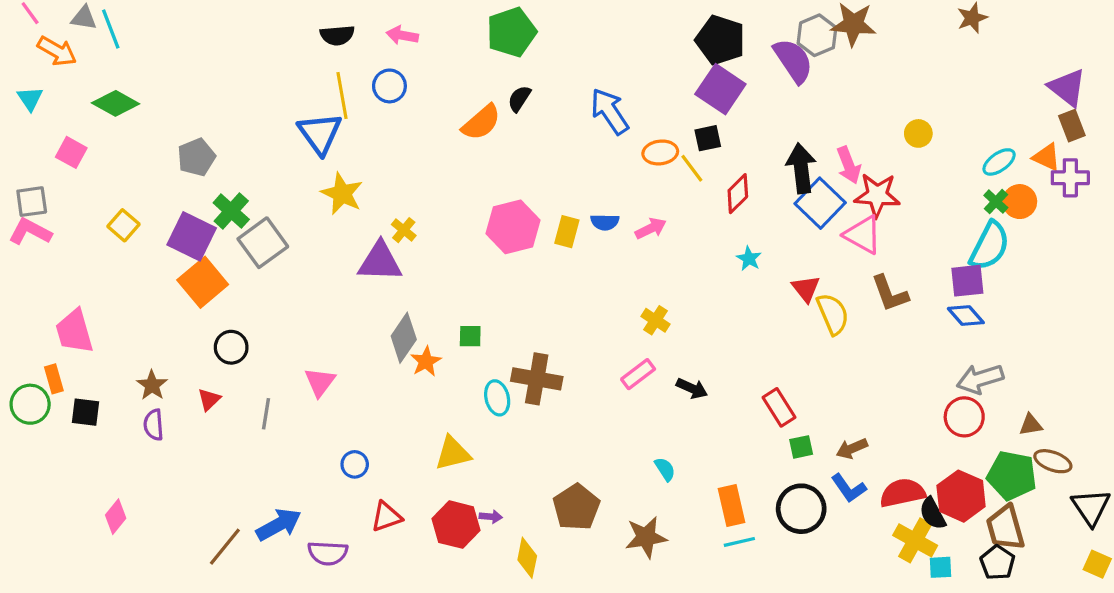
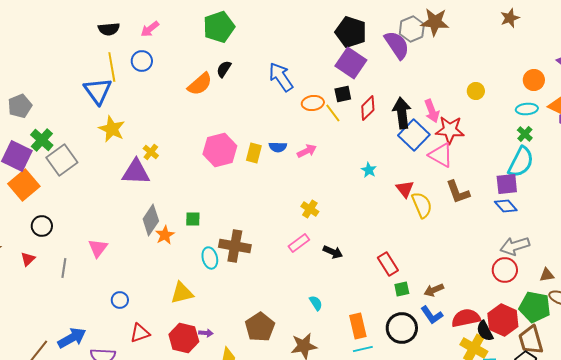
pink arrow: (402, 35) -> (150, 29), turned -48
cyan ellipse: (999, 162) -> (527, 109), turned 30
red diamond: (738, 194) -> (368, 108), moved
orange circle: (1020, 202) -> (534, 80), moved

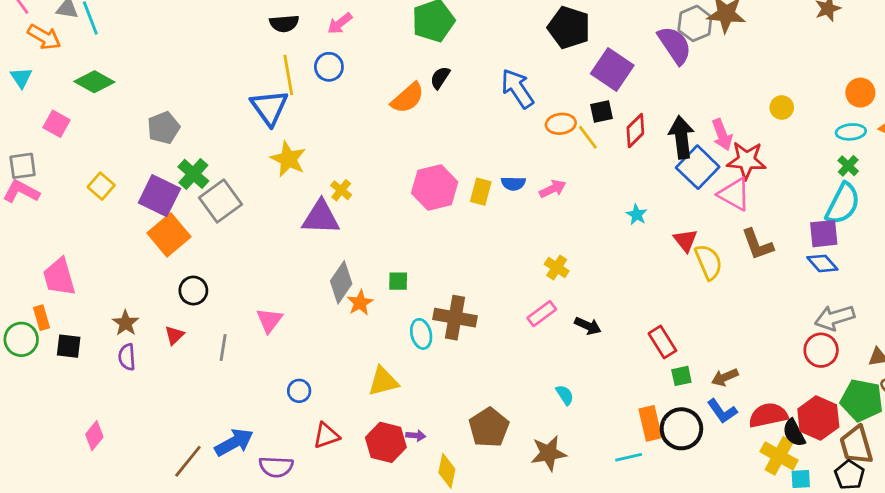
black pentagon: (351, 32) -> (569, 28), moved
orange rectangle: (358, 326) -> (650, 423), moved

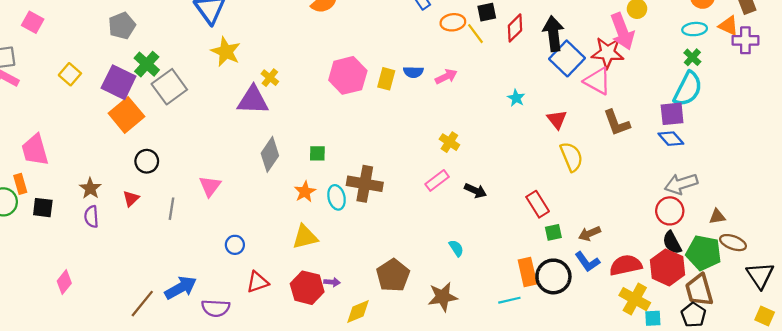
pink arrow: (722, 135) -> (622, 31), moved, size x1.4
yellow semicircle: (709, 262) -> (571, 157), moved
orange star: (360, 303) -> (305, 192), moved
black semicircle: (794, 433) -> (672, 243), moved
yellow diamond: (447, 471) -> (358, 311), turned 56

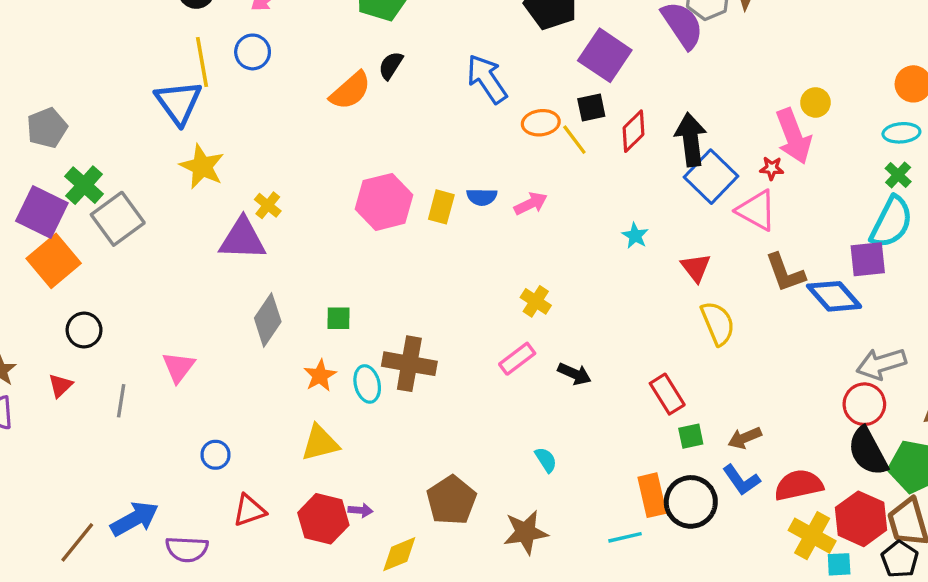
red star: (608, 53) -> (772, 168), size x0.5
blue diamond: (671, 139) -> (834, 296), moved, size x1.4
black semicircle: (672, 243) -> (868, 451), size x1.4
red hexagon: (667, 267) -> (861, 519), moved

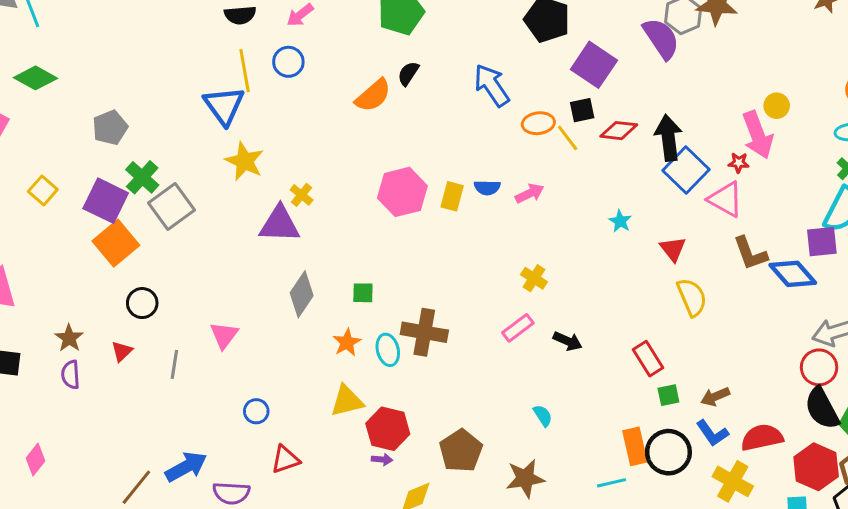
red diamond: (633, 131) -> (619, 131), turned 51
red hexagon: (323, 519) -> (388, 429), moved
yellow cross: (812, 536) -> (733, 481), moved

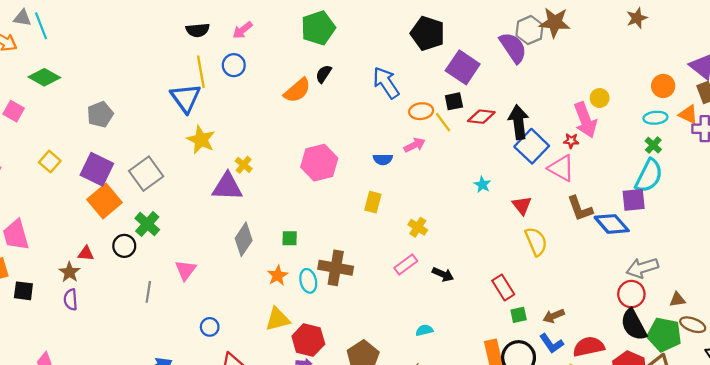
green cross: (142, 177) -> (147, 224), moved
pink arrow: (530, 193) -> (415, 145), moved
yellow rectangle: (452, 196) -> (373, 202), moved
red triangle: (122, 351) -> (86, 254), moved, turned 49
cyan semicircle: (543, 416) -> (424, 330), turned -70

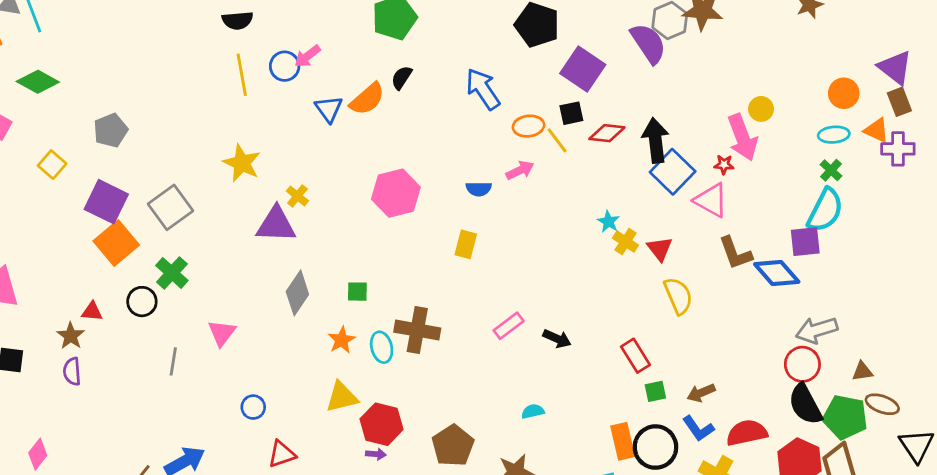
pink arrow: (243, 30) -> (307, 56), moved
blue triangle: (186, 98) -> (329, 109), moved, size x0.7
yellow square: (50, 162) -> (52, 165), moved
yellow cross: (418, 227) -> (626, 242), moved

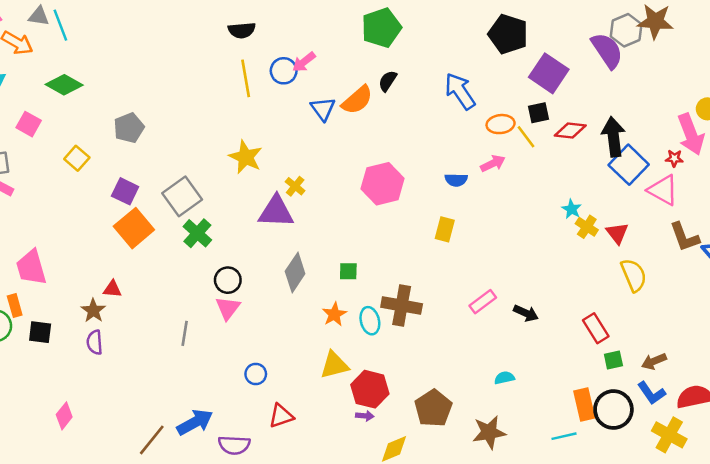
purple square: (106, 202) -> (125, 191), size x0.7
green cross: (172, 273) -> (197, 233), moved
black circle: (142, 302) -> (228, 280), moved

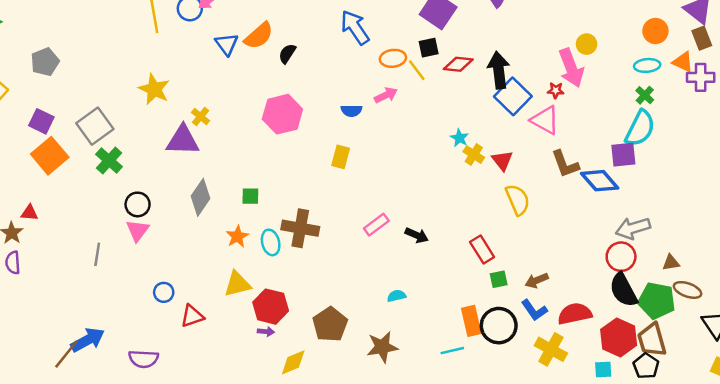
black semicircle: (388, 81) -> (287, 54), moved
red triangle: (281, 416) -> (192, 316), moved
blue arrow: (195, 422) -> (88, 340), moved

